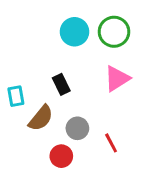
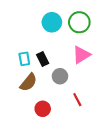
cyan rectangle: (16, 96) -> (24, 59), moved
gray circle: (77, 128) -> (60, 76), moved

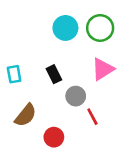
cyan rectangle: (24, 59) -> (14, 74), moved
brown semicircle: (28, 82) -> (26, 115), moved
red line: (77, 100) -> (92, 117), moved

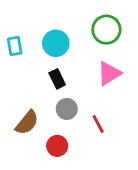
cyan circle: (65, 28) -> (56, 43), moved
cyan rectangle: (14, 74) -> (15, 46), moved
gray circle: (76, 96) -> (67, 109), moved

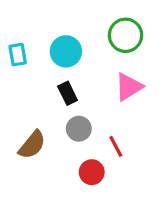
red circle: (57, 146) -> (92, 172), moved

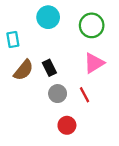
cyan circle: (66, 51) -> (48, 17), moved
brown semicircle: (32, 145) -> (23, 70), moved
red line: (116, 146) -> (85, 95), moved

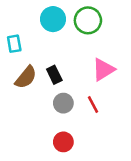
green circle: (92, 25) -> (88, 20), moved
red circle: (67, 125) -> (63, 142), moved

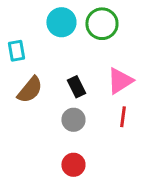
black rectangle: (54, 75) -> (76, 87), moved
red line: (93, 104) -> (123, 117), moved, turned 36

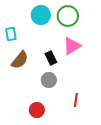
pink triangle: (120, 81) -> (72, 46), moved
red line: (123, 117) -> (76, 100), moved
red circle: (73, 165) -> (37, 110), moved

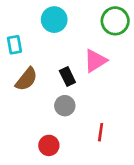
green circle: (68, 16) -> (115, 21), moved

